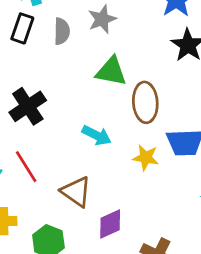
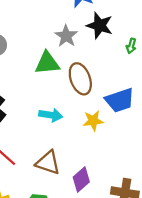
gray star: (102, 19) -> (66, 36), moved

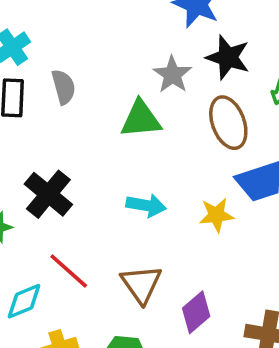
brown ellipse: (80, 79) -> (228, 123), moved
brown triangle: (48, 163) -> (141, 284), turned 36

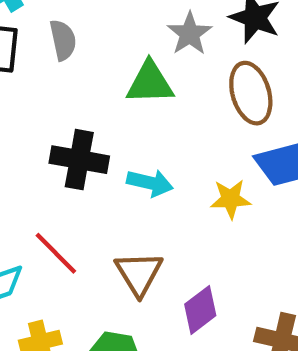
black cross: (48, 194) -> (79, 160), moved, turned -33

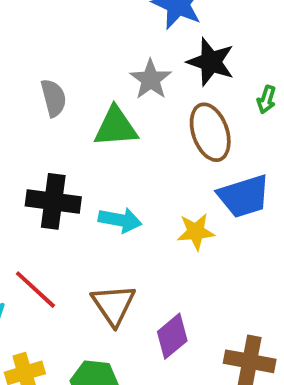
gray semicircle: (63, 40) -> (53, 98), moved

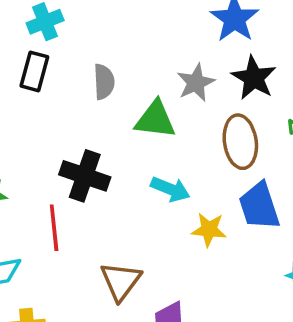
blue trapezoid: (244, 196) -> (259, 206), turned 78
cyan arrow: (120, 220) -> (170, 189), moved
red line: (35, 290) -> (54, 228), moved, turned 30

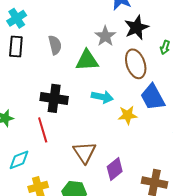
black star: (254, 78) -> (137, 28), turned 30

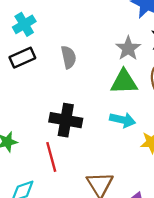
black rectangle: (16, 46) -> (22, 58), turned 60
green triangle: (87, 60) -> (124, 82), moved

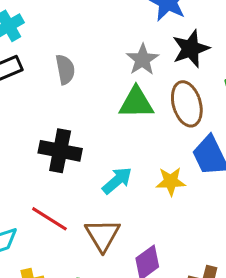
cyan arrow: (123, 120) -> (117, 181), moved, turned -55
red line: (51, 157) -> (49, 219), moved, turned -44

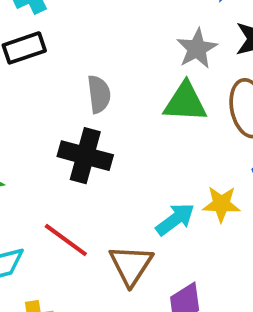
gray semicircle: (65, 69) -> (99, 94), moved
cyan arrow: (117, 181) -> (175, 219), moved

